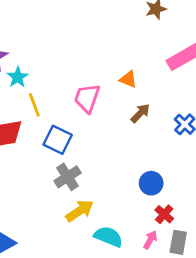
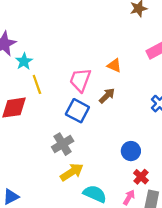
brown arrow: (140, 113) -> (107, 96), moved
blue square: (58, 140) -> (77, 111), moved

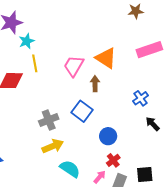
orange triangle: (114, 66) -> (106, 58), size x1.6
brown arrow: (107, 96) -> (95, 84), turned -56
blue square: (77, 111) -> (82, 111), moved

